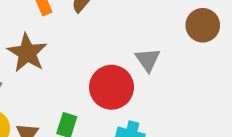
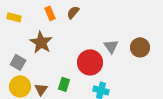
brown circle: (203, 25) -> (140, 47), moved

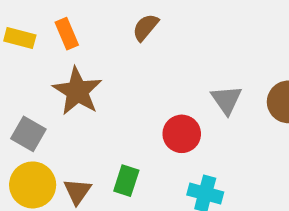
orange rectangle: (50, 13) -> (67, 34), moved
red circle: (90, 62) -> (182, 134), size x0.7

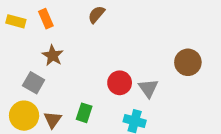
brown star: (77, 91) -> (53, 55), size x0.7
gray triangle: (226, 100) -> (148, 88), moved
gray square: (28, 134) -> (34, 83), moved

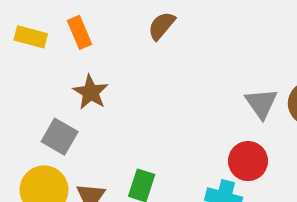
red circle: (120, 83) -> (248, 161), moved
gray triangle: (148, 88) -> (261, 103), moved

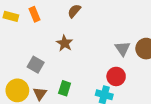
brown star: (91, 92) -> (65, 43), moved
gray square: (60, 137) -> (36, 65), moved

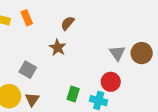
brown semicircle: (74, 11) -> (68, 23), moved
green rectangle: (65, 88) -> (73, 94), moved

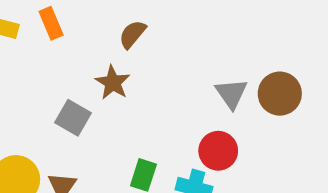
gray square: (28, 70) -> (73, 118), moved

